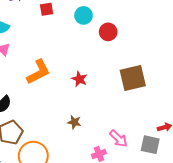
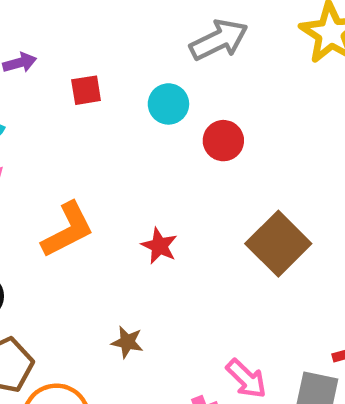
brown square: (133, 78) -> (278, 244), turned -32
brown star: (74, 122) -> (127, 342), moved

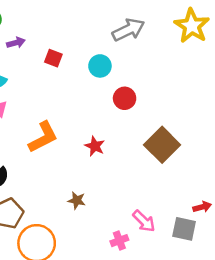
red square: (86, 90) -> (53, 58), turned 30
red circle: (223, 141) -> (125, 98), moved

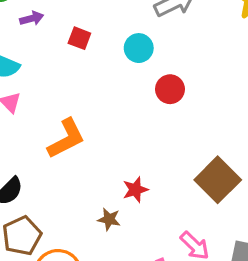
brown square: (162, 145) -> (218, 180), moved
red star: (95, 146) -> (135, 190), moved, turned 30

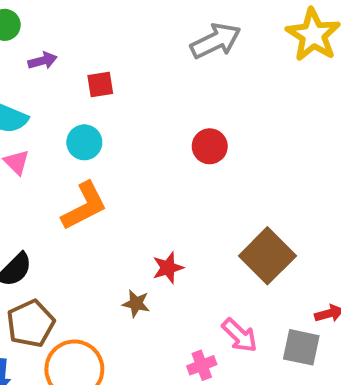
red square: (79, 38) -> (100, 85), turned -30
cyan circle: (139, 48) -> (84, 142), moved

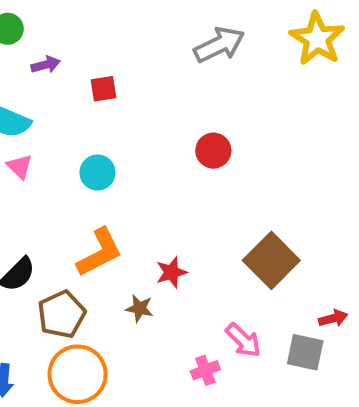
cyan circle: (84, 142) -> (98, 173), moved
orange L-shape: (84, 206) -> (100, 252), moved
brown pentagon: (31, 323) -> (62, 314), moved

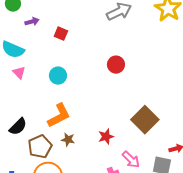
red square: (104, 89) -> (61, 34), turned 32
red star: (171, 272) -> (106, 137), moved
brown star: (139, 308) -> (68, 140), moved

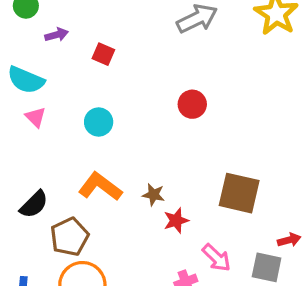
orange L-shape: (59, 116) -> (100, 187), turned -116
brown square: (145, 120) -> (239, 193), turned -32
brown star: (68, 140) -> (153, 195), moved

